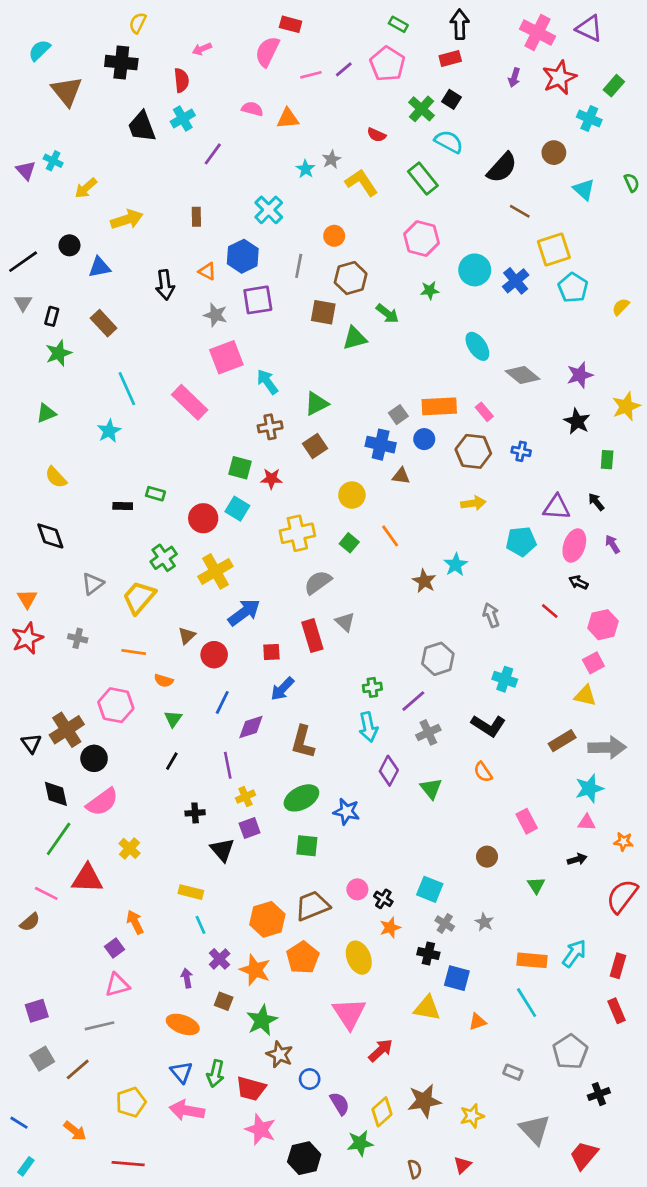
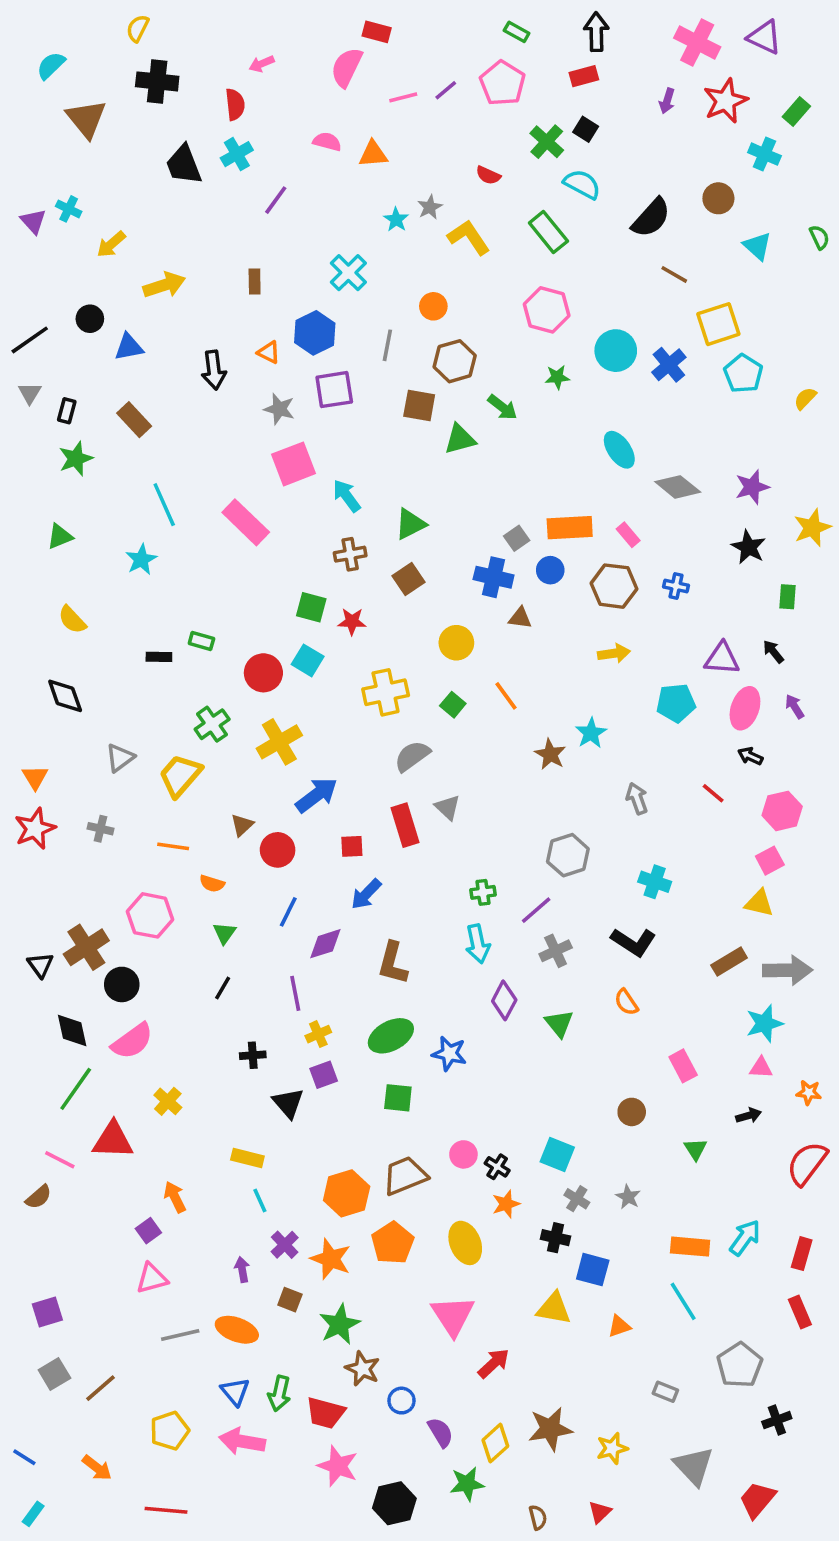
yellow semicircle: (138, 23) -> (138, 28), moved
gray line: (100, 1026) -> (180, 1335), moved

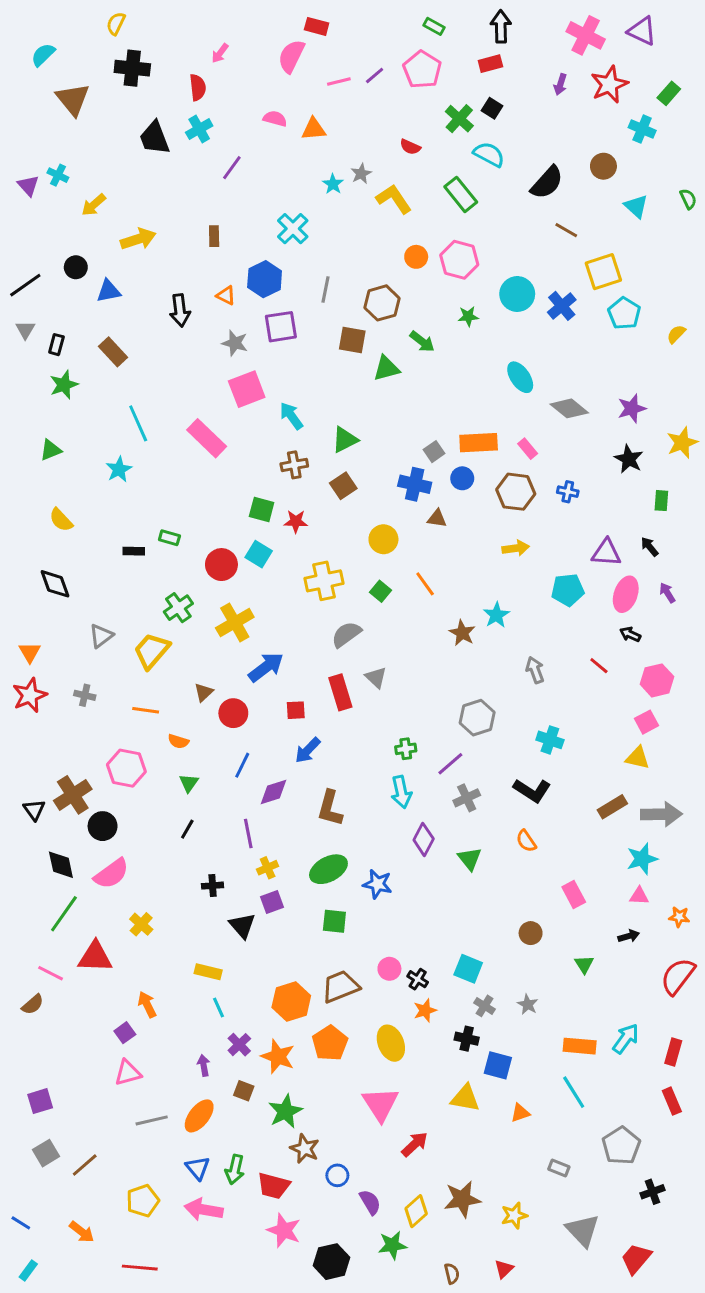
pink arrow: (262, 64) -> (220, 53), turned -30
orange circle: (433, 306) -> (416, 257), moved
orange ellipse: (237, 1330) -> (199, 1116), turned -72

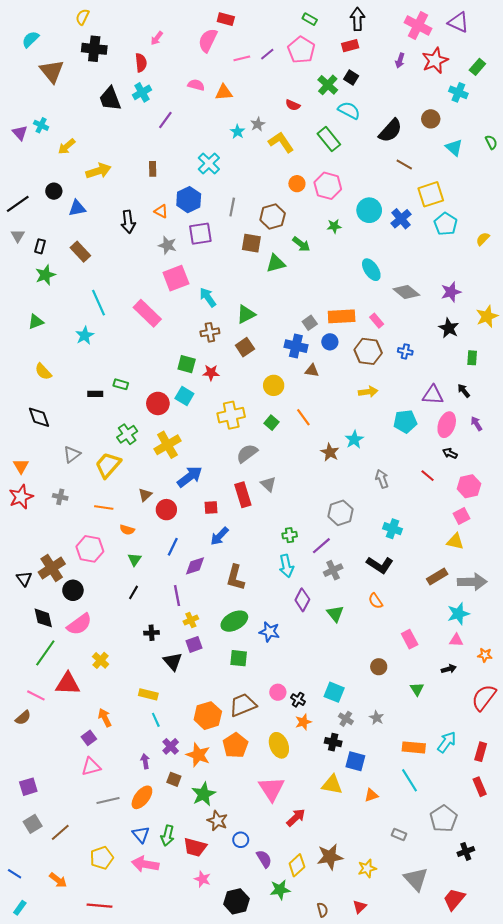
pink star: (284, 1230) -> (202, 879), size x0.7

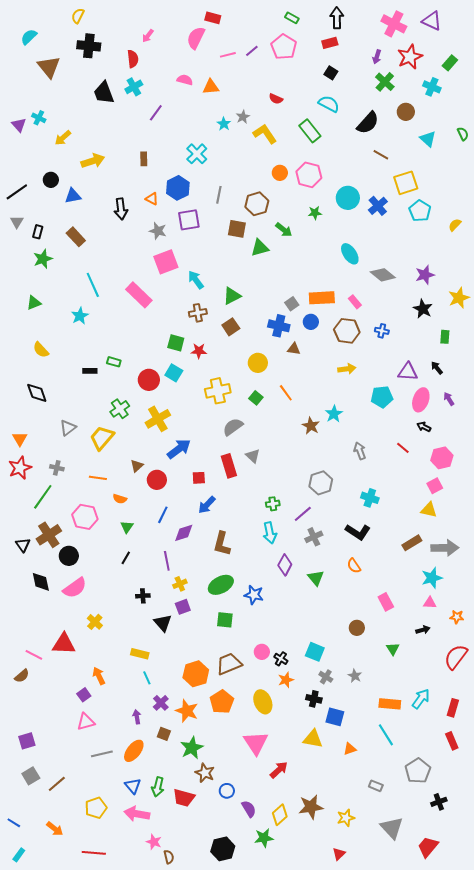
green cross: (328, 85) -> (385, 82), moved
green line: (45, 653) -> (43, 497), moved
pink star: (202, 879) -> (154, 842), moved
brown semicircle: (322, 910) -> (169, 857), moved

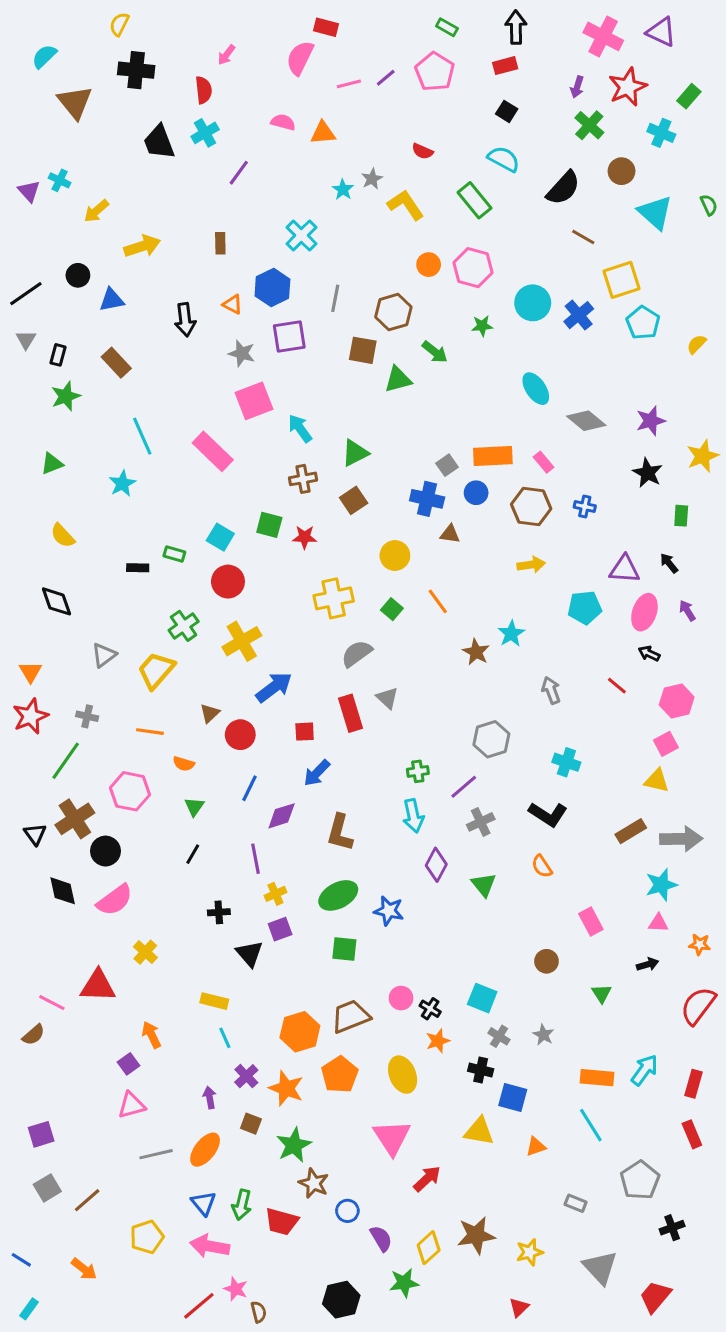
cyan triangle: (428, 139) -> (655, 213), size x1.4
cyan square: (174, 373) -> (220, 537), moved
red line: (94, 853) -> (199, 1306), moved, turned -45

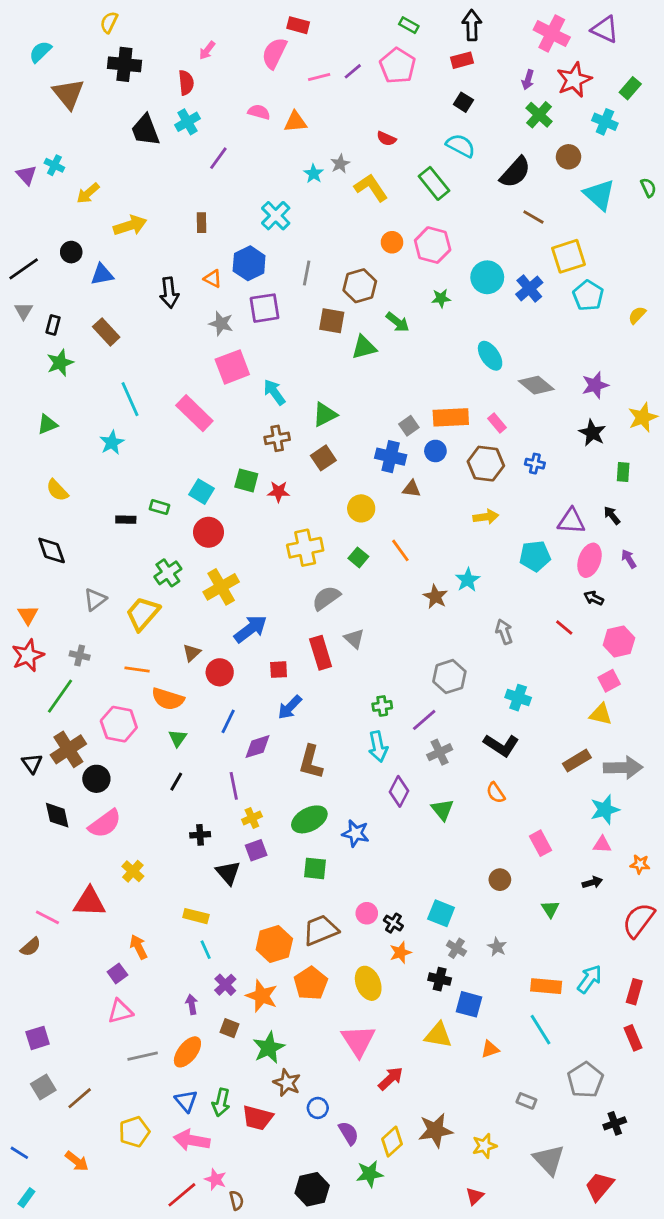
orange semicircle: (184, 764) -> (168, 699), size x1.6

